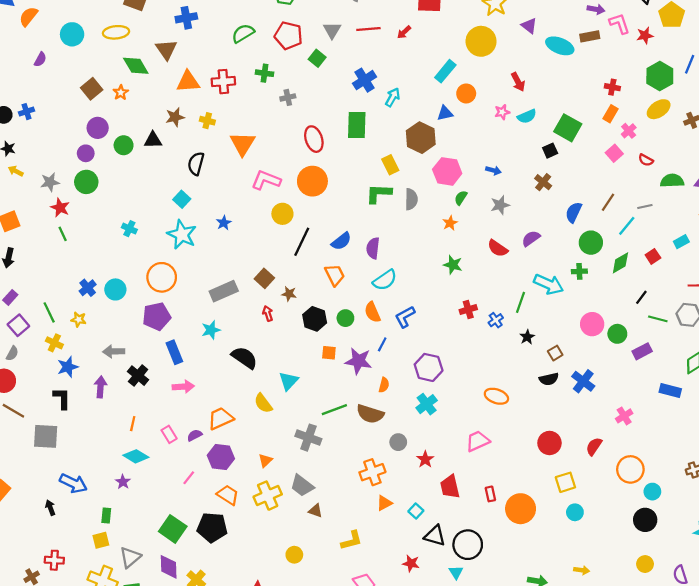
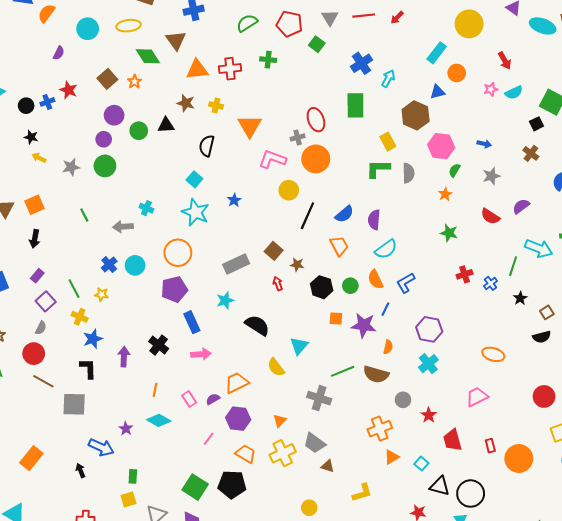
gray cross: (288, 97) -> (298, 137), moved
brown star: (175, 117) -> (186, 103), turned 30
red star: (60, 208) -> (69, 90), moved
gray arrow: (114, 351) -> (123, 227), moved
purple star: (123, 482) -> (126, 429), moved

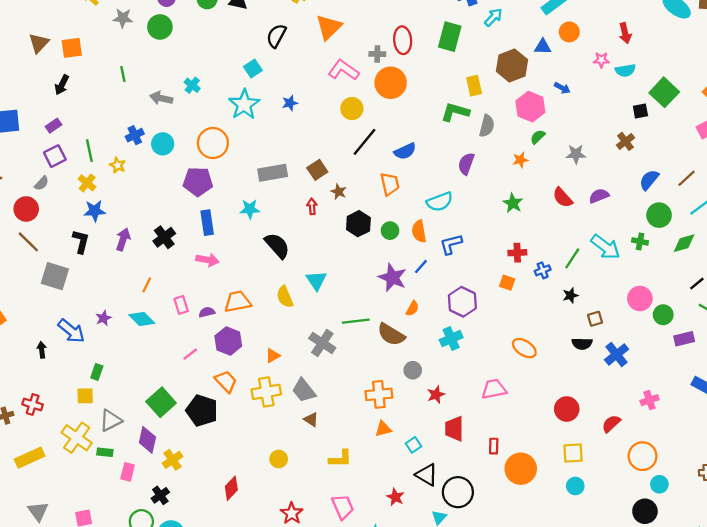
blue arrow: (484, 144) -> (562, 88), moved
purple semicircle: (374, 220) -> (466, 164), moved
orange square: (336, 318) -> (507, 283), moved
cyan triangle: (299, 346) -> (316, 280), turned -30

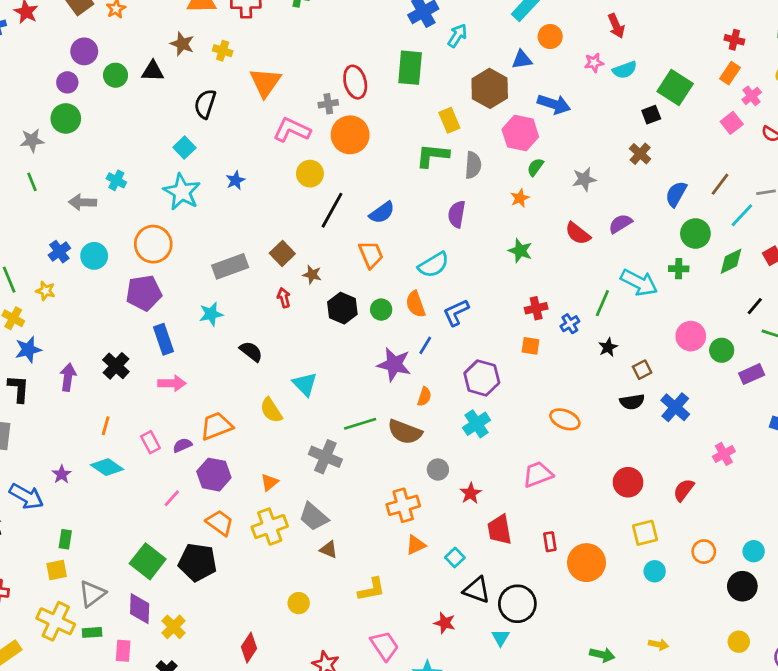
gray star: (123, 18) -> (32, 140), moved
blue arrow: (562, 88) -> (554, 104), size x1.6
black semicircle: (277, 246) -> (251, 351), size x0.7
orange circle: (643, 456) -> (704, 552), moved, size x0.7

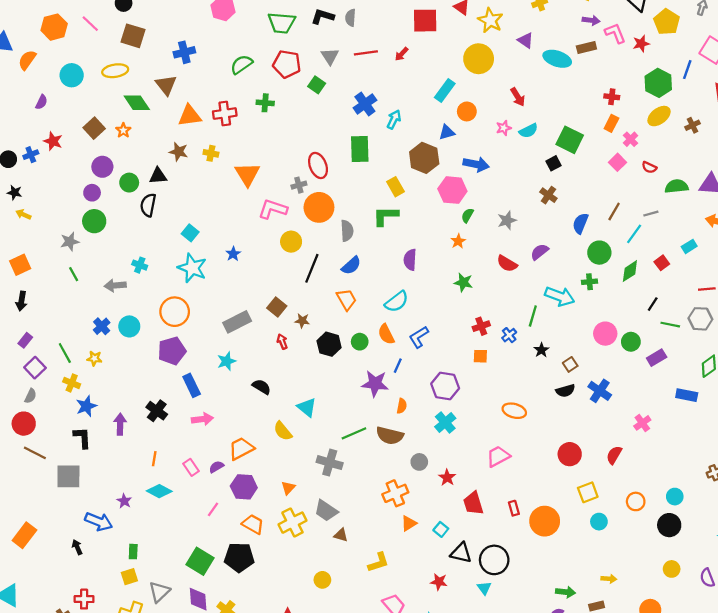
black semicircle: (205, 104) -> (148, 205), moved
gray semicircle: (473, 165) -> (347, 231), moved

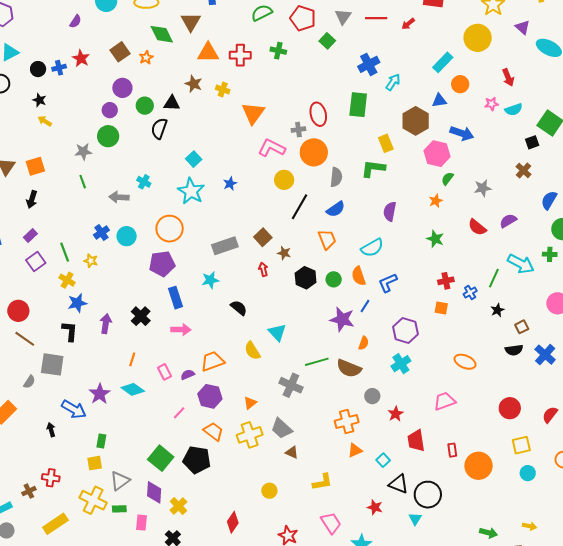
gray semicircle: (31, 396) -> (29, 382), moved
purple star: (124, 501) -> (100, 394), size x1.5

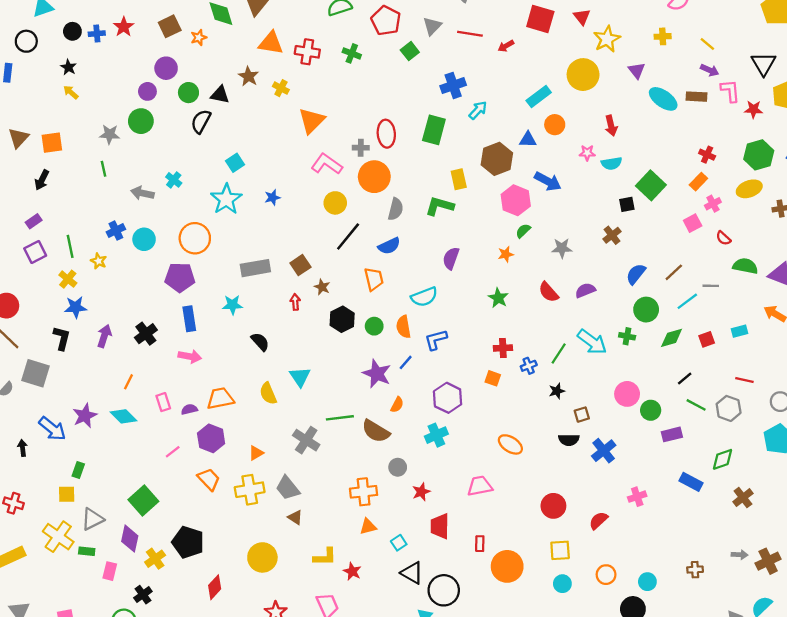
black pentagon: (197, 460) -> (188, 542), moved
yellow circle: (269, 491) -> (262, 557), size x1.6
red star: (375, 507) -> (352, 571), moved

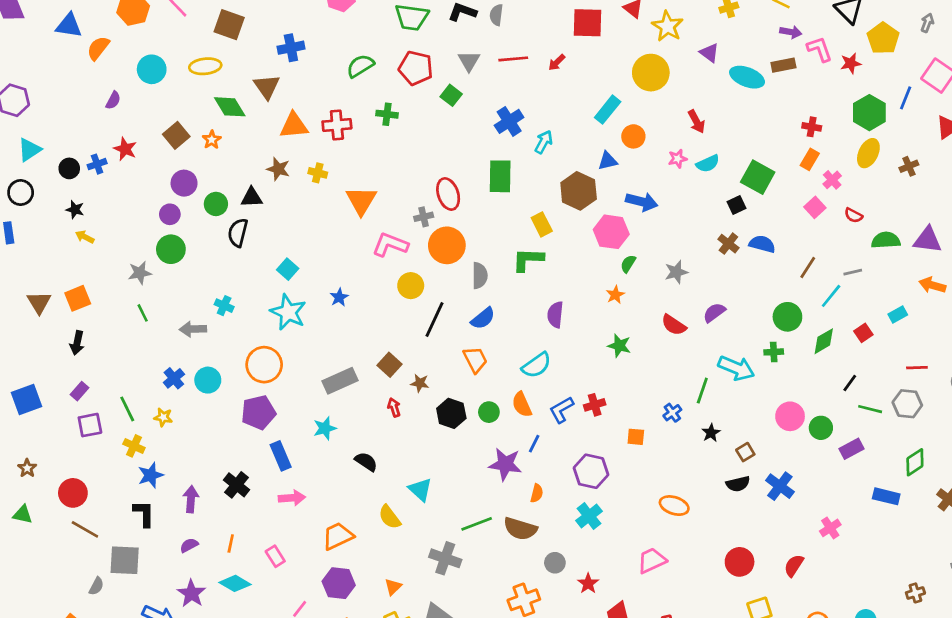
yellow ellipse: (749, 189) -> (868, 153), turned -30
purple square: (35, 252) -> (90, 425), turned 30
blue semicircle: (636, 274) -> (762, 244), moved, turned 80
red cross: (503, 348) -> (595, 405), moved
purple semicircle: (189, 409) -> (189, 545), moved

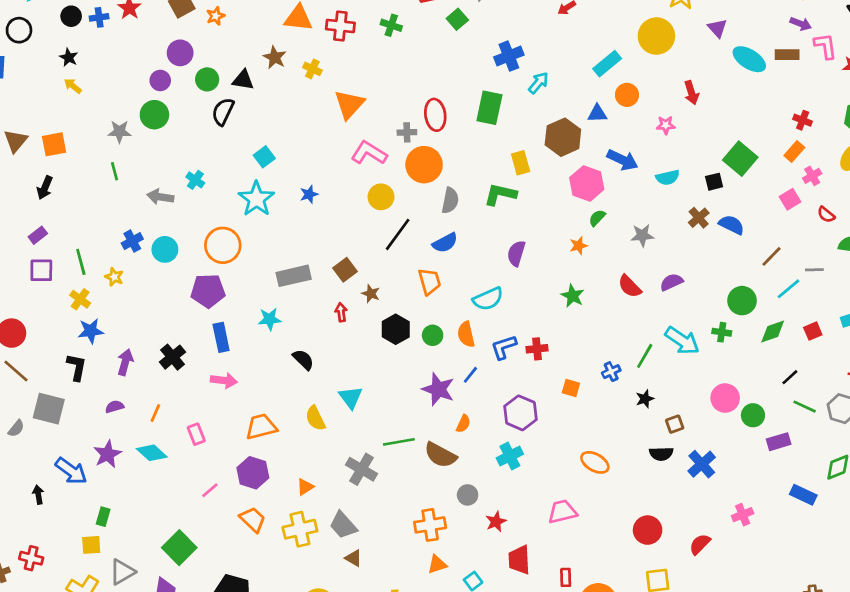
cyan semicircle: (708, 164) -> (668, 177), moved

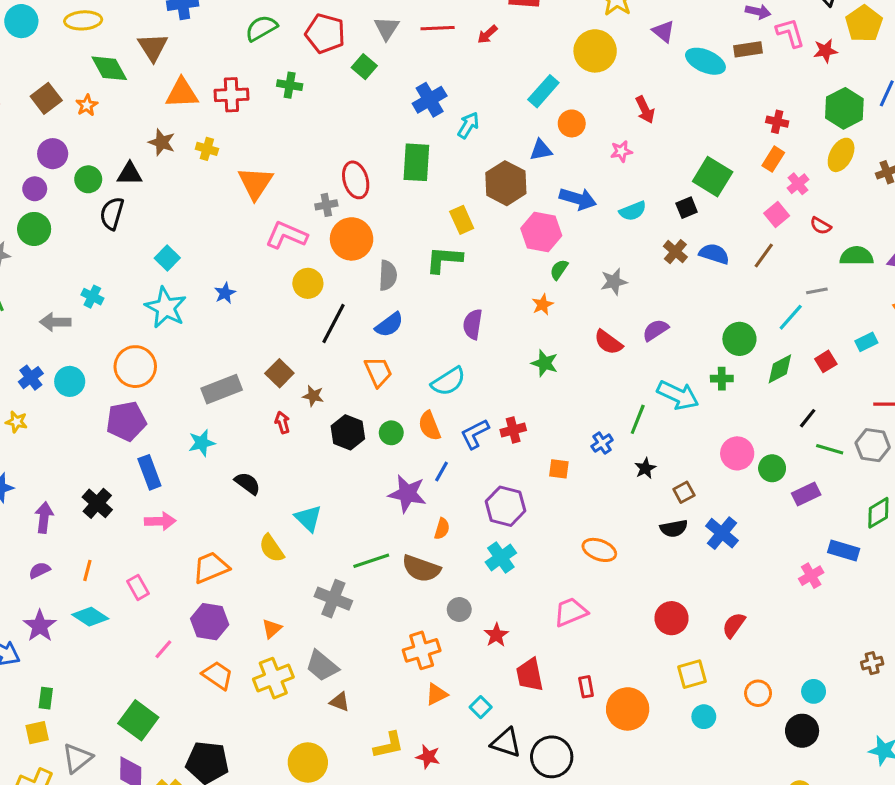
brown line: (771, 256) -> (764, 255), moved
pink cross: (743, 515) -> (811, 576), moved

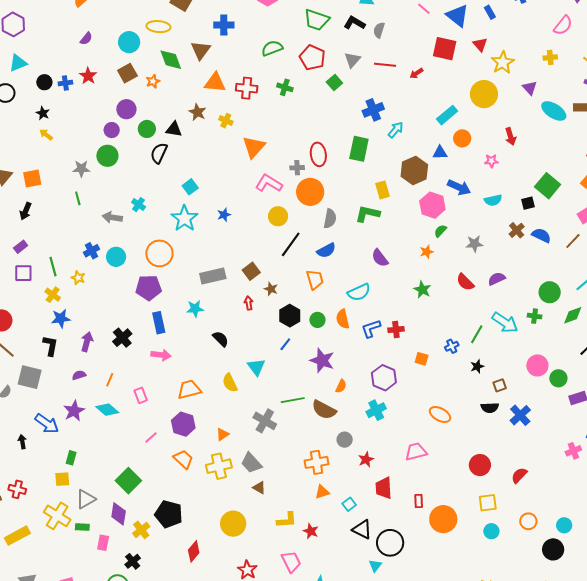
cyan circle: (21, 21) -> (129, 42), moved
purple semicircle: (473, 324) -> (380, 258), turned -54
blue line: (442, 471) -> (285, 344), moved

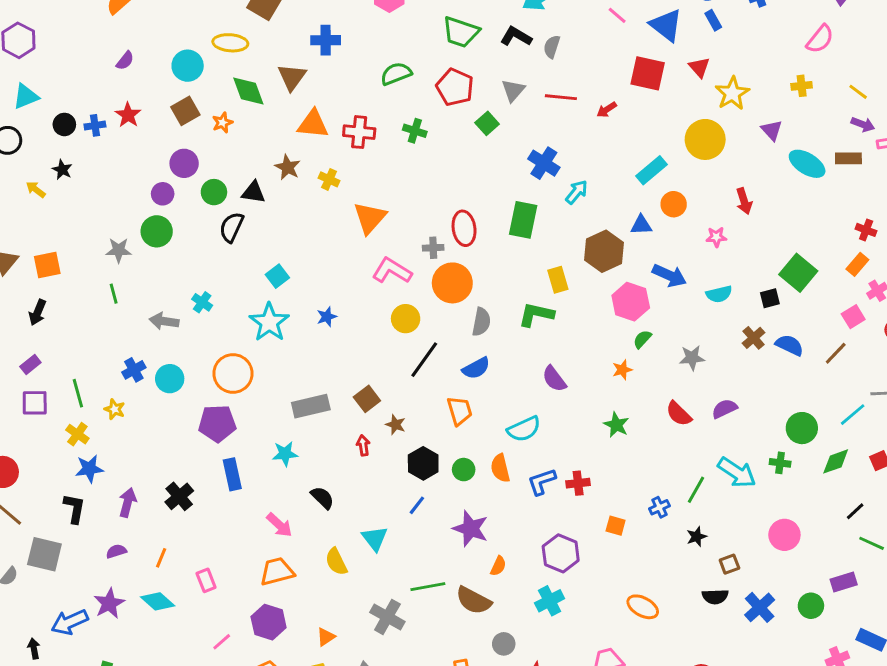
blue cross: (373, 110) -> (544, 163), turned -35
yellow arrow: (46, 135) -> (36, 189), moved
pink arrow: (161, 355) -> (279, 525), moved, turned 36
green circle: (558, 378) -> (811, 606), moved
blue arrow: (47, 424) -> (70, 622), turned 120

